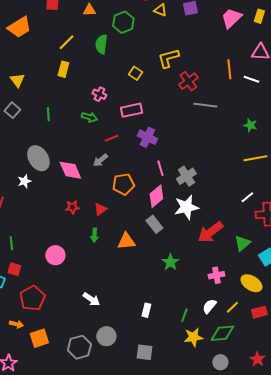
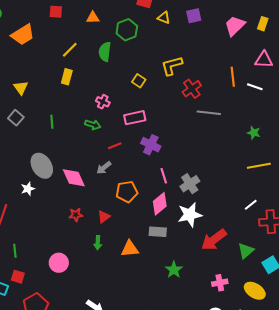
gray rectangle: (154, 224) -> (158, 232), turned -48

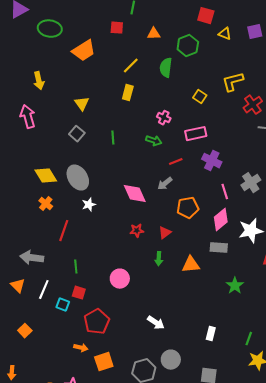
gray ellipse: (42, 166) -> (78, 178), moved
gray cross: (190, 184) -> (251, 183), moved

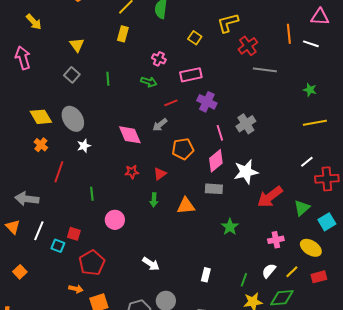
yellow arrow: (39, 81) -> (34, 22), turned -30
green line: (76, 267) -> (92, 194), moved

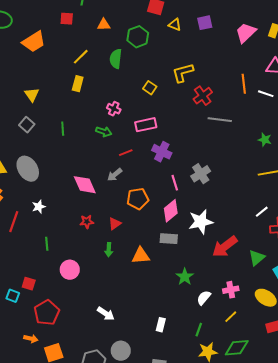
white star: (84, 146) -> (39, 207), moved
white semicircle: (269, 271) -> (204, 298), moved
yellow line: (292, 272) -> (231, 317), moved

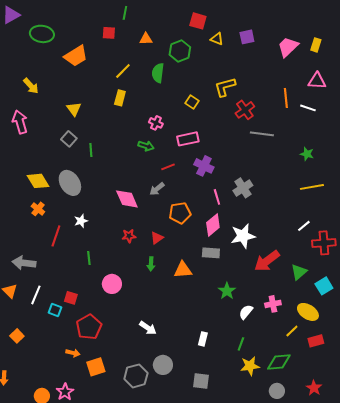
green line: (63, 129) -> (91, 150), moved
yellow line: (231, 317) -> (292, 331), moved

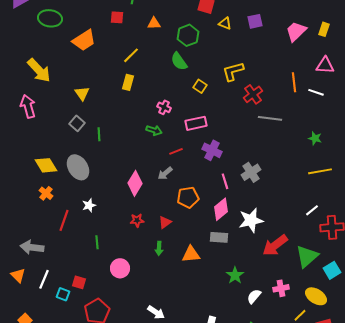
green semicircle: (158, 73) -> (179, 61), moved, turned -42
yellow arrow: (31, 86) -> (39, 70), size x1.5
pink diamond: (127, 199) -> (135, 183), turned 55
green triangle: (299, 272) -> (307, 256), size x1.4

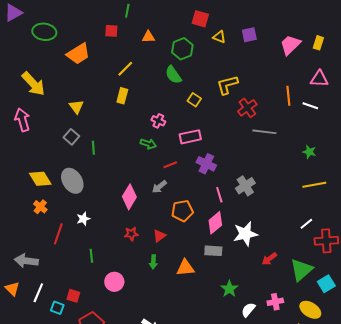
red arrow: (275, 245) -> (269, 259), size x0.6

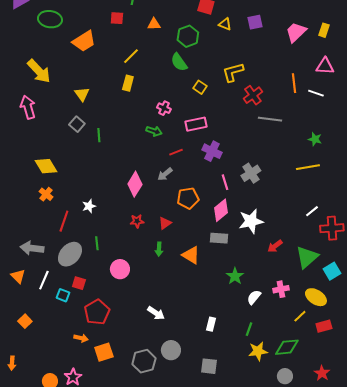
gray ellipse: (72, 181) -> (70, 254), moved, turned 75
yellow line: (314, 185) -> (308, 167), moved
orange triangle: (185, 268) -> (191, 255), turned 36

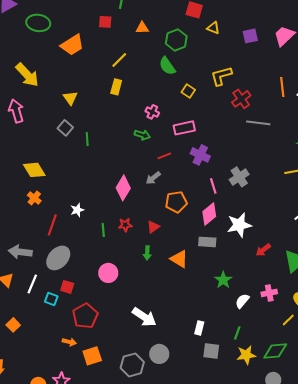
purple square: (255, 22) -> (250, 36), moved
green line: (97, 243) -> (103, 230), moved
white arrow: (156, 313) -> (144, 317), size x1.4
gray square: (209, 366) -> (211, 351), moved

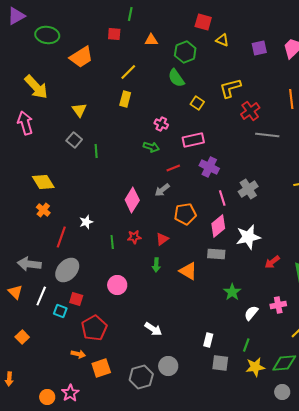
white arrow: (144, 317) -> (153, 329), size x0.7

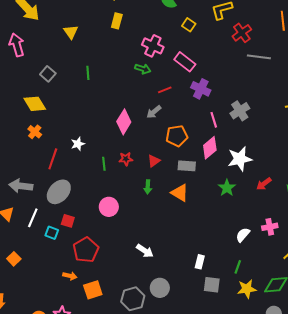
pink cross: (161, 124) -> (153, 46), size x1.5
gray square: (74, 140) -> (48, 74), moved
pink rectangle: (193, 140) -> (185, 62), turned 50
gray rectangle: (216, 254) -> (187, 166), moved
green star: (232, 292) -> (227, 188), moved

